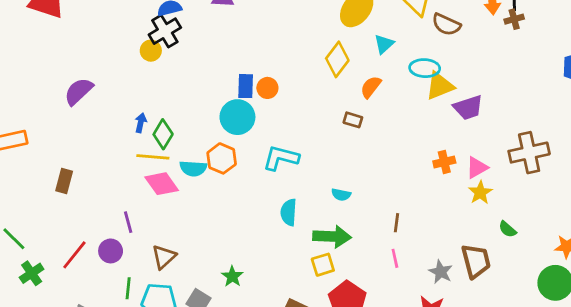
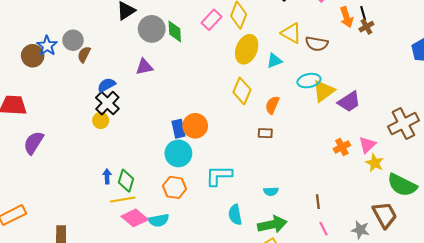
cyan triangle: (384, 44) -> (274, 61), moved, turned 35
orange circle: (267, 88) -> (195, 126), size x1.5
purple semicircle: (79, 91) -> (34, 143), moved
cyan semicircle: (193, 168) -> (159, 220), moved
green semicircle: (508, 229) -> (402, 185), size x2.0

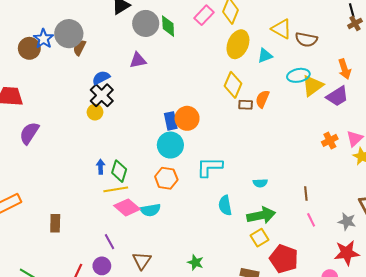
orange arrow: (347, 17) -> (345, 69), moved
gray circle: (73, 40) -> (69, 34), size x1.4
brown rectangle: (265, 133) -> (246, 105), moved

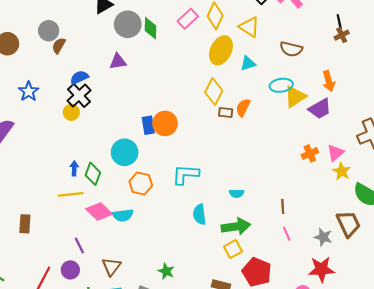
yellow triangle: (282, 29) -> (249, 27), moved
gray circle: (69, 34) -> (49, 31), size x0.7
blue star: (43, 39) -> (29, 91), moved
cyan circle: (170, 145) -> (125, 152), moved
yellow line: (116, 189) -> (71, 194), moved

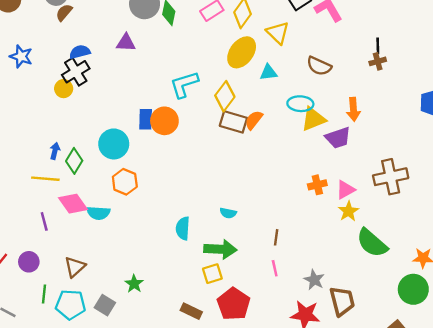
blue star: (29, 91) -> (21, 56), turned -30
brown rectangle: (226, 113) -> (233, 122), size x1.6
cyan L-shape: (186, 174) -> (184, 84), moved, turned -32
brown trapezoid: (348, 224) -> (342, 301), moved
purple line: (79, 246) -> (44, 221), moved

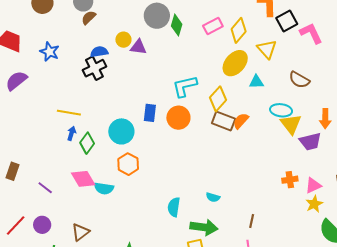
yellow circle: (64, 89) -> (123, 40), moved
yellow triangle: (313, 119) -> (291, 124), turned -50
orange circle: (164, 121) -> (178, 118), moved
yellow line: (45, 179) -> (69, 113), moved
purple line: (44, 221) -> (45, 188), moved, turned -42

